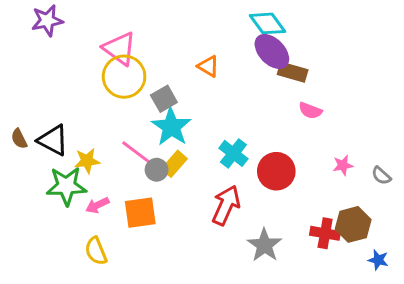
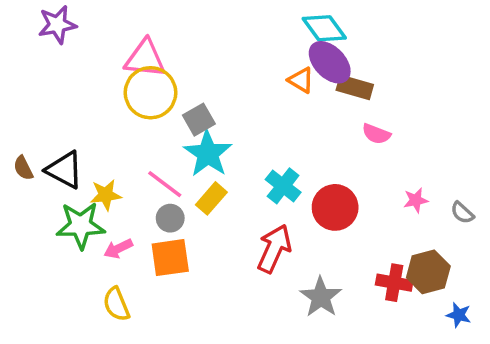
pink triangle: (120, 49) -> (145, 59), turned -30
orange triangle: (208, 66) -> (301, 80), moved
gray circle: (157, 170) -> (170, 218), moved

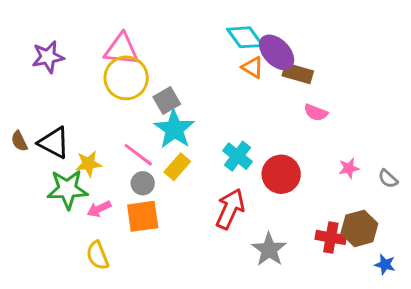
purple star: (57, 25) -> (48, 57), moved
cyan diamond: (324, 28) -> (245, 37), moved

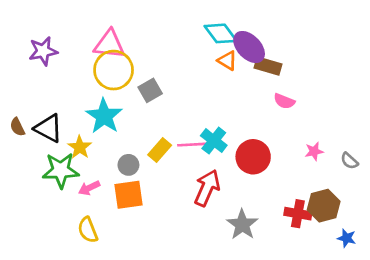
cyan star: (174, 129) -> (104, 116), moved
pink line: (138, 155) -> (192, 145), moved, turned -40
yellow star: (89, 164) -> (80, 147), turned -30

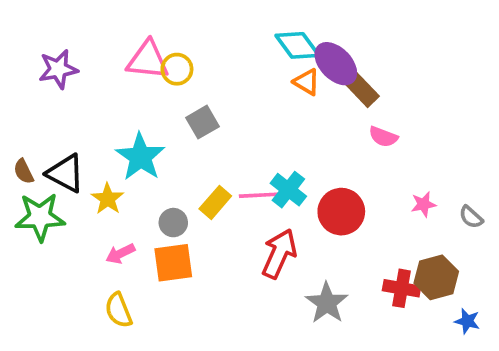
brown rectangle: (268, 66) -> (361, 89), turned 30
yellow circle: (114, 70) -> (177, 69), moved, size x0.6
green star: (61, 170) -> (40, 217), moved

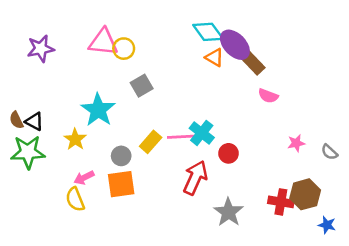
black triangle: (66, 173) -> (34, 121), moved, size x0.7
red circle: (341, 212) -> (229, 153), moved, size x0.6
yellow semicircle: (118, 310) -> (75, 199), moved

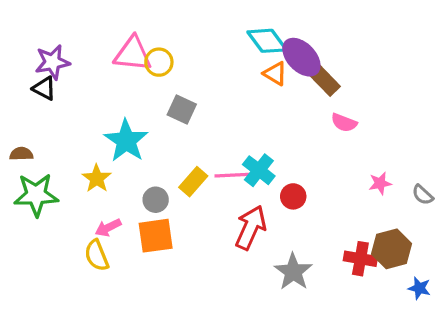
gray square: (142, 86) -> (182, 110), turned -35
brown semicircle: (16, 120) -> (21, 154), turned 114
black triangle: (34, 121) -> (44, 88), moved

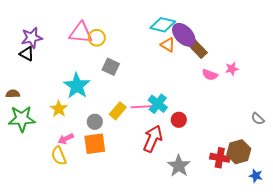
cyan diamond: (267, 41) -> (163, 25), turned -40
pink star: (380, 183) -> (232, 69), moved

